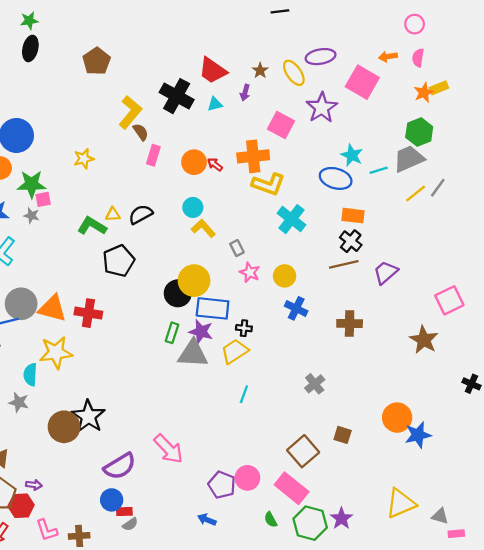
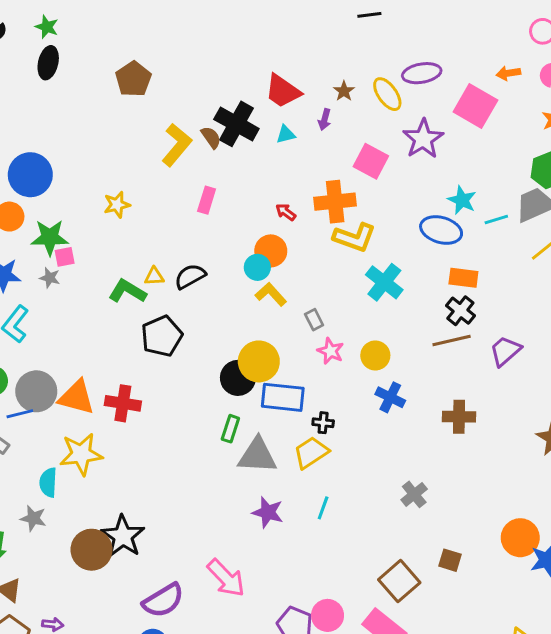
green star: (29, 21) -> (47, 27), turned 30
brown semicircle: (141, 132) -> (211, 137), moved
orange circle: (194, 162) -> (271, 251), moved
purple star: (201, 332) -> (268, 512), moved

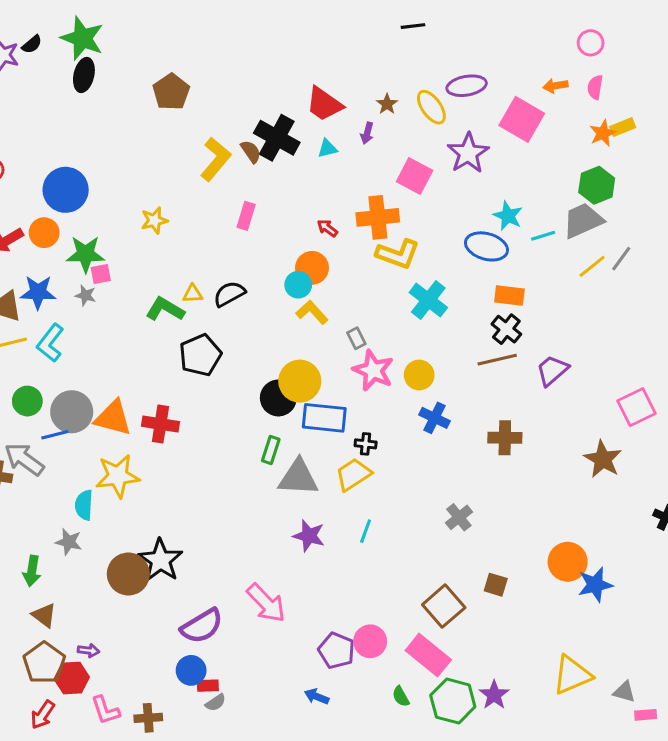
green star: (47, 27) -> (82, 38), size x1.8
pink star: (331, 351) -> (373, 370), size x1.5

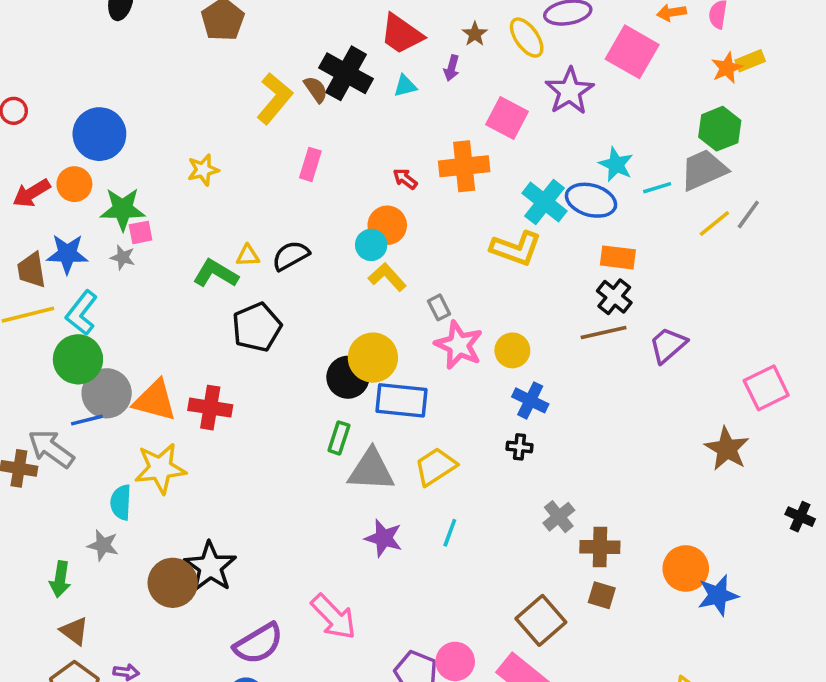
yellow L-shape: (398, 254) -> (516, 248), moved
cyan cross: (428, 300) -> (545, 202), moved
green circle: (27, 401) -> (78, 359), moved, size x1.4
brown cross: (505, 438) -> (600, 547), moved
black cross: (366, 444) -> (520, 447), moved

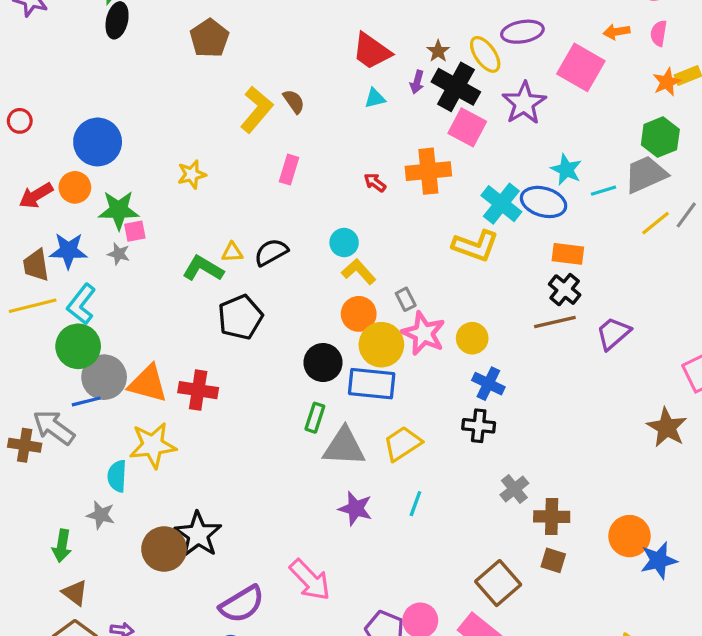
black cross: (346, 73) -> (456, 87), moved
orange circle: (387, 225) -> (359, 314), moved
yellow circle: (373, 358) -> (381, 345), moved
black cross: (520, 447) -> (479, 426), size x1.4

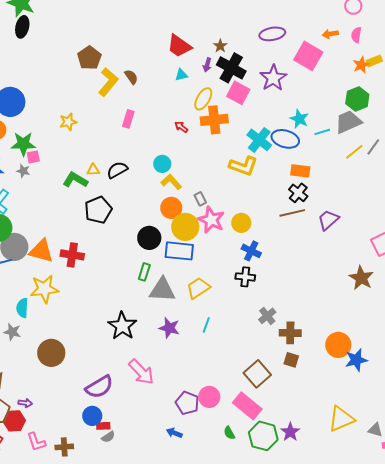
brown pentagon: (209, 38) -> (89, 58), moved
yellow ellipse: (485, 54) -> (203, 99), moved, turned 65
black star: (198, 534) -> (122, 326), moved

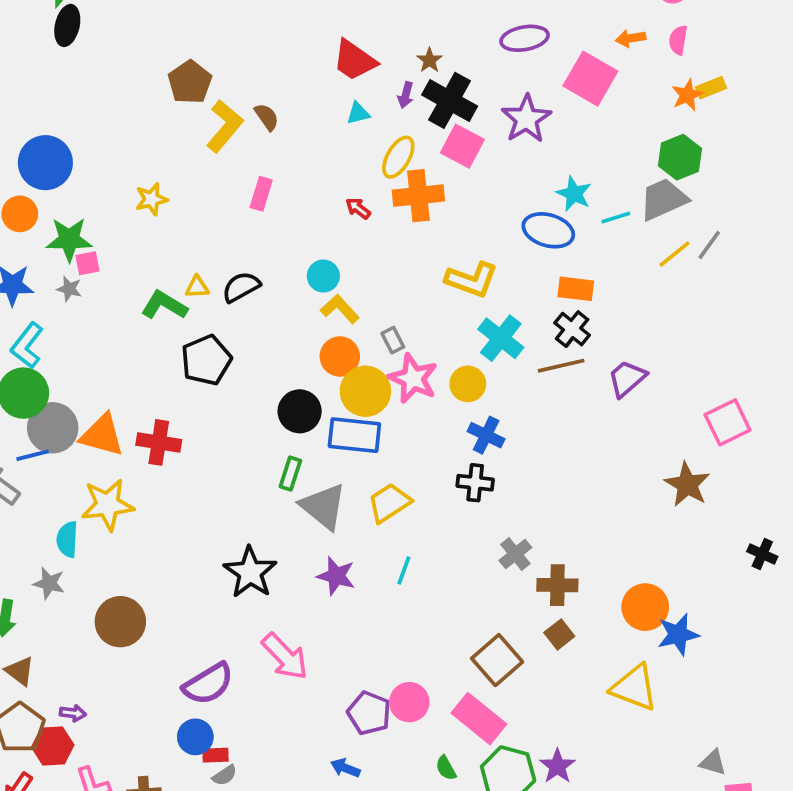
cyan cross: (259, 140) -> (501, 338), moved
gray triangle: (162, 290) -> (323, 506), turned 36
brown square: (291, 360) -> (559, 634), turned 35
yellow triangle: (341, 419) -> (634, 688), moved, turned 44

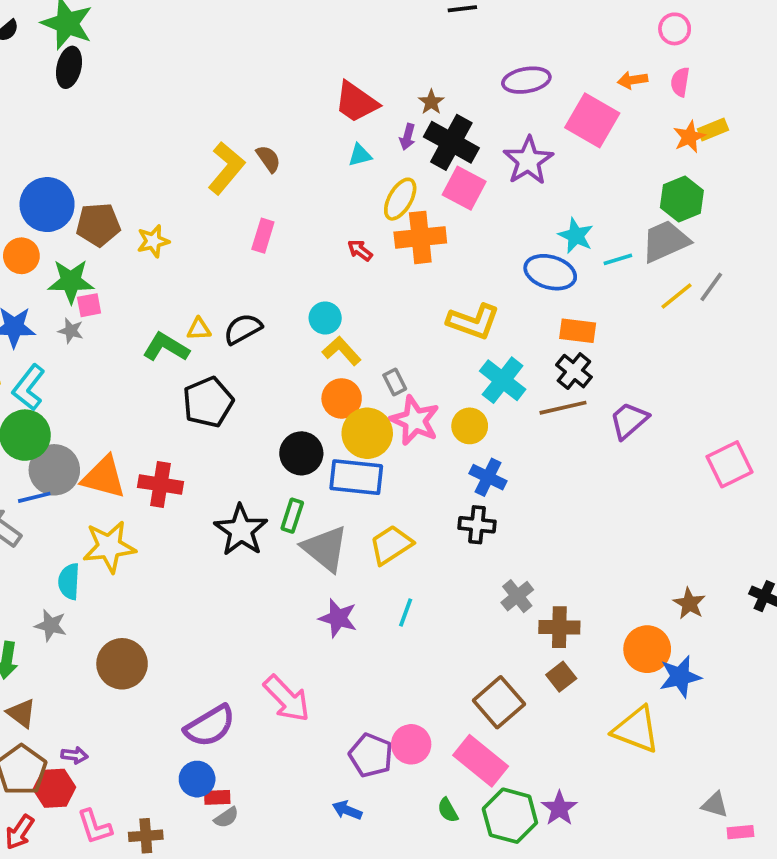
brown pentagon: (190, 82) -> (98, 225), moved, turned 30
brown star: (687, 485) -> (689, 603), moved, size x0.7
black star: (250, 572) -> (241, 530), moved

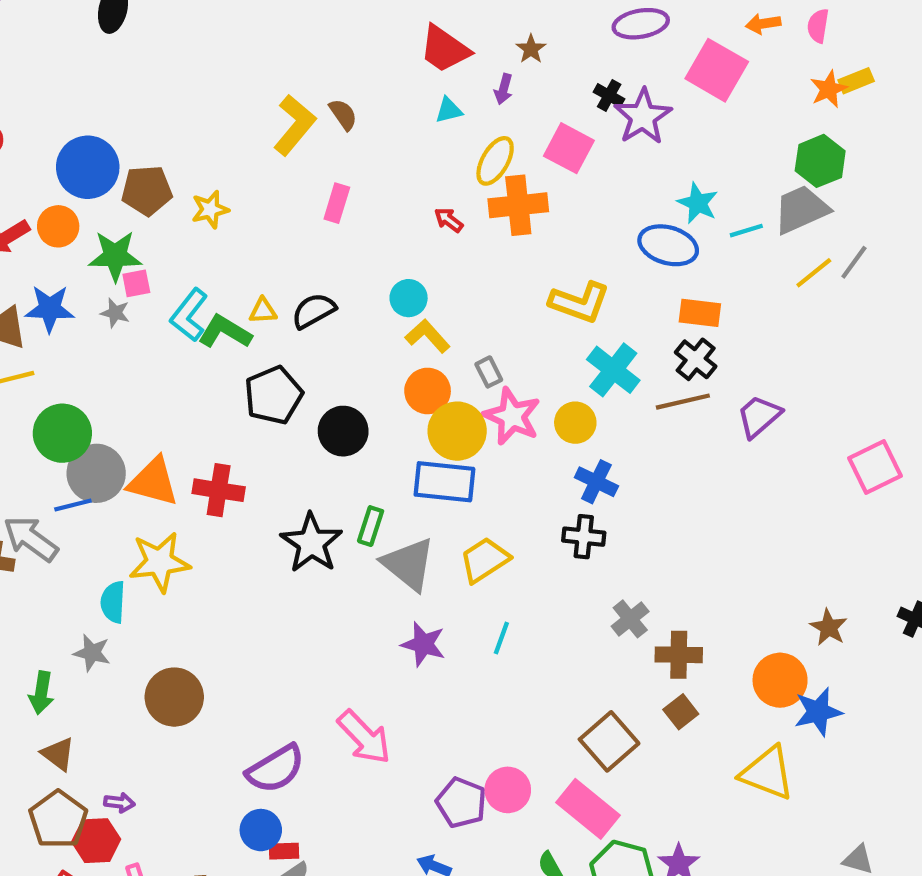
black cross: (451, 142) -> (609, 95), moved, size x0.5
cyan L-shape: (29, 388) -> (189, 315), moved
black circle: (301, 453) -> (343, 431), moved

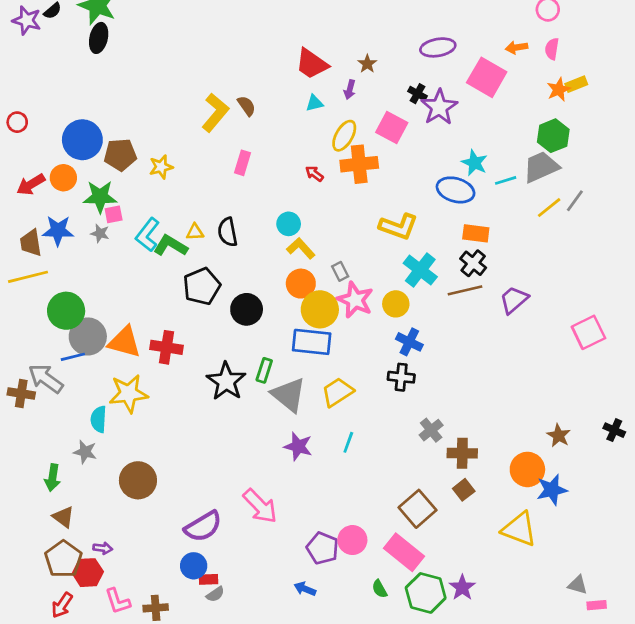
black semicircle: (314, 311) -> (228, 232), turned -72

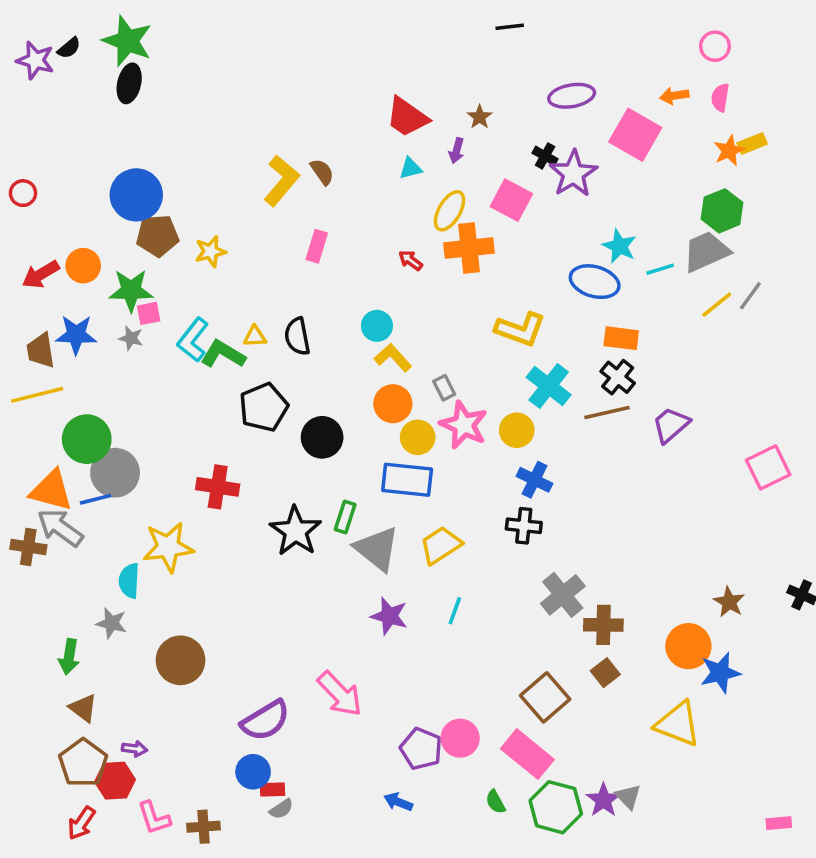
blue circle: (82, 140) -> (136, 195), moved
yellow circle: (320, 309) -> (418, 437), size x0.7
orange triangle: (124, 342) -> (51, 490), moved
gray cross: (431, 430) -> (563, 595), size x1.4
gray triangle: (578, 585) -> (628, 797), moved, turned 30

